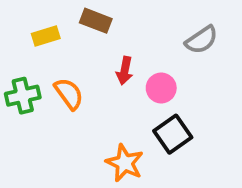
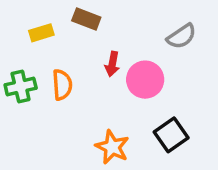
pink circle: (161, 88) -> (145, 80), size x1.4
orange semicircle: (69, 94) -> (62, 85), turned 32
black square: (173, 134) -> (171, 135), moved

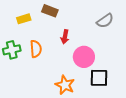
pink circle: (145, 80) -> (84, 57), moved
black square: (171, 135) -> (99, 78), turned 36

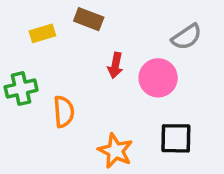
orange semicircle: (36, 49) -> (64, 112), moved
pink circle: (84, 57) -> (158, 78), moved

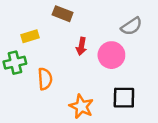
yellow rectangle: (42, 33) -> (30, 36), moved

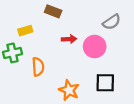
red arrow: (81, 46) -> (69, 39), turned -104

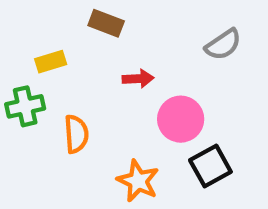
pink circle: (95, 47) -> (181, 119), moved
black square: (105, 83) -> (210, 166), turned -30

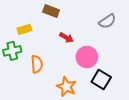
red arrow: (138, 79) -> (66, 38), turned 32
black square: (210, 166) -> (101, 80), turned -30

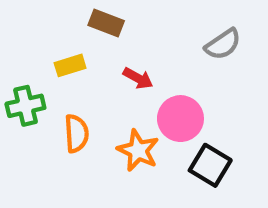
yellow rectangle: (25, 29) -> (70, 65), moved
orange star: (66, 87) -> (138, 150), moved

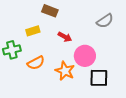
orange semicircle: (76, 133) -> (36, 63), turned 66
black square: (210, 165) -> (99, 78), turned -30

